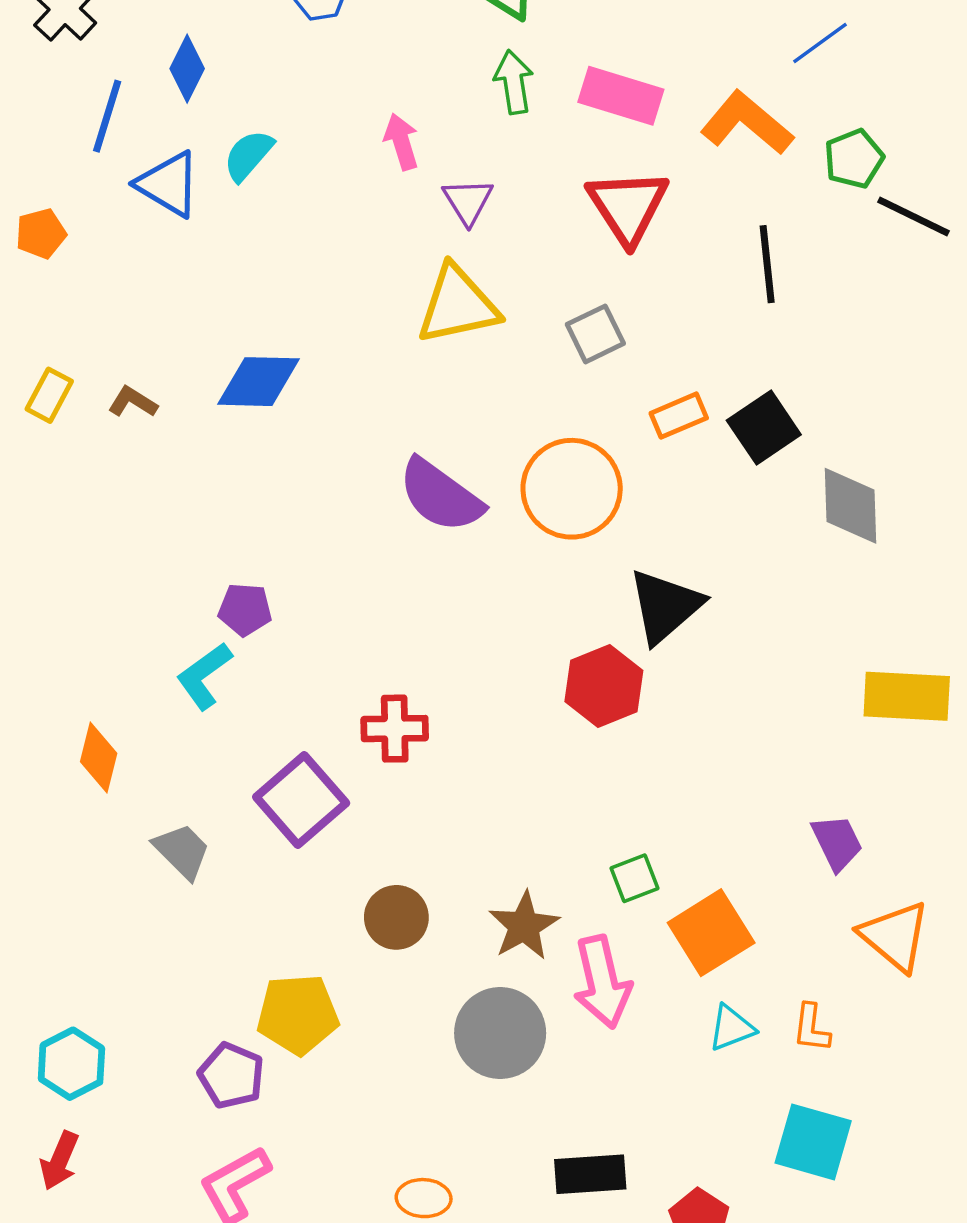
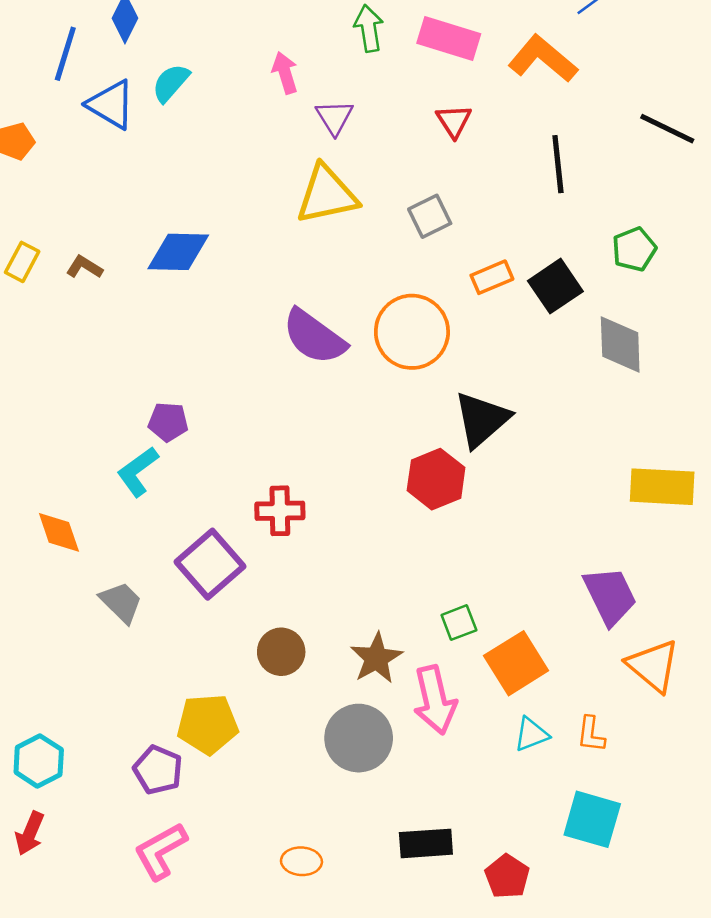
green pentagon: (854, 159) -> (634, 249), moved
red triangle: (628, 206) -> (454, 121), size x0.6
orange diamond: (99, 757) -> (59, 532), turned -33
purple trapezoid: (837, 843) -> (610, 596), size x1.4

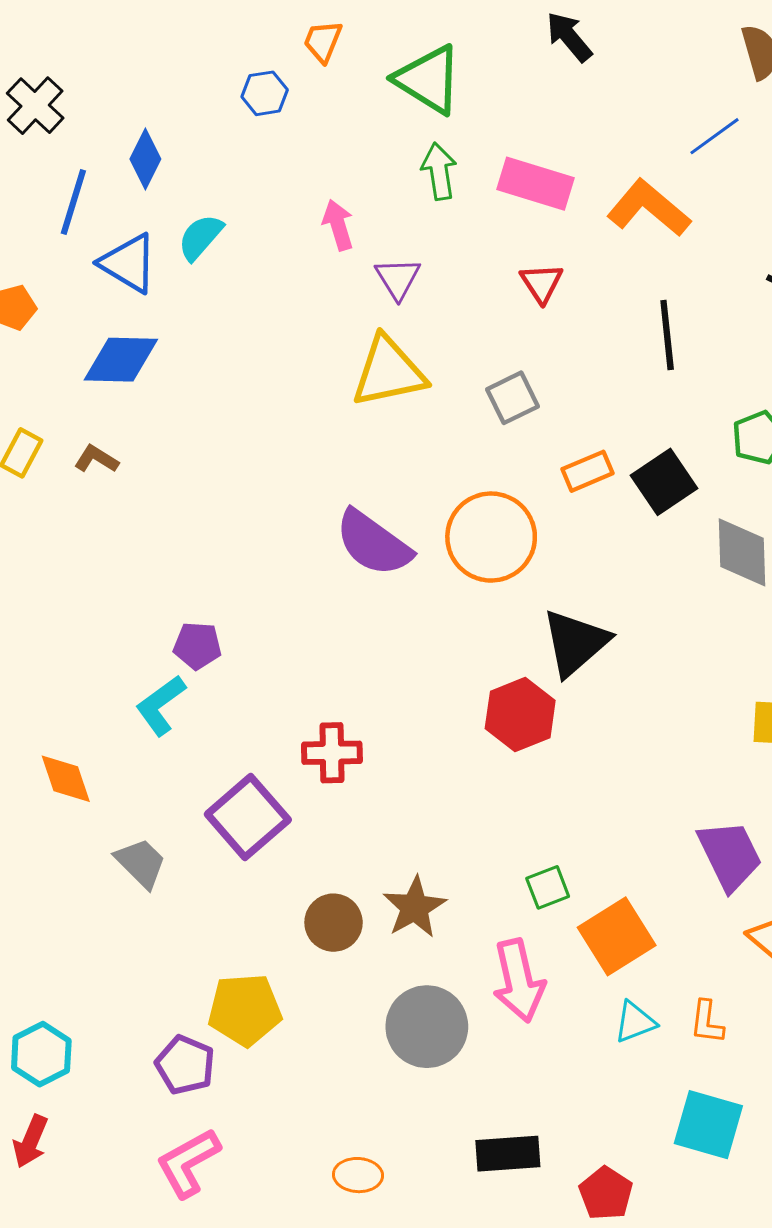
blue diamond: (178, 252) -> (121, 360), moved
brown star: (376, 658) -> (415, 907), moved

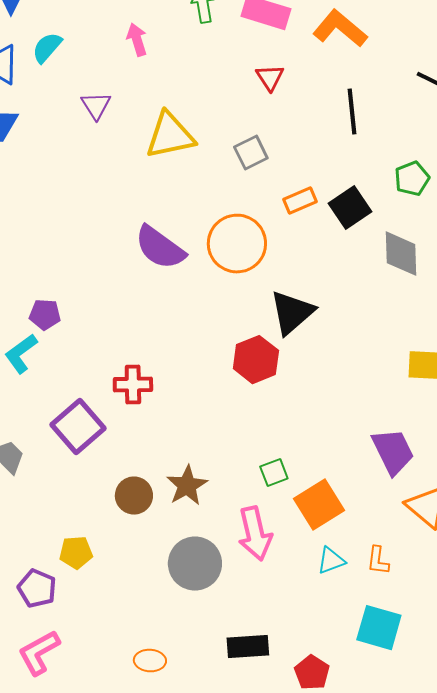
purple triangle: (398, 278) -> (96, 106), moved
yellow pentagon: (245, 1010) -> (76, 553), size x0.7

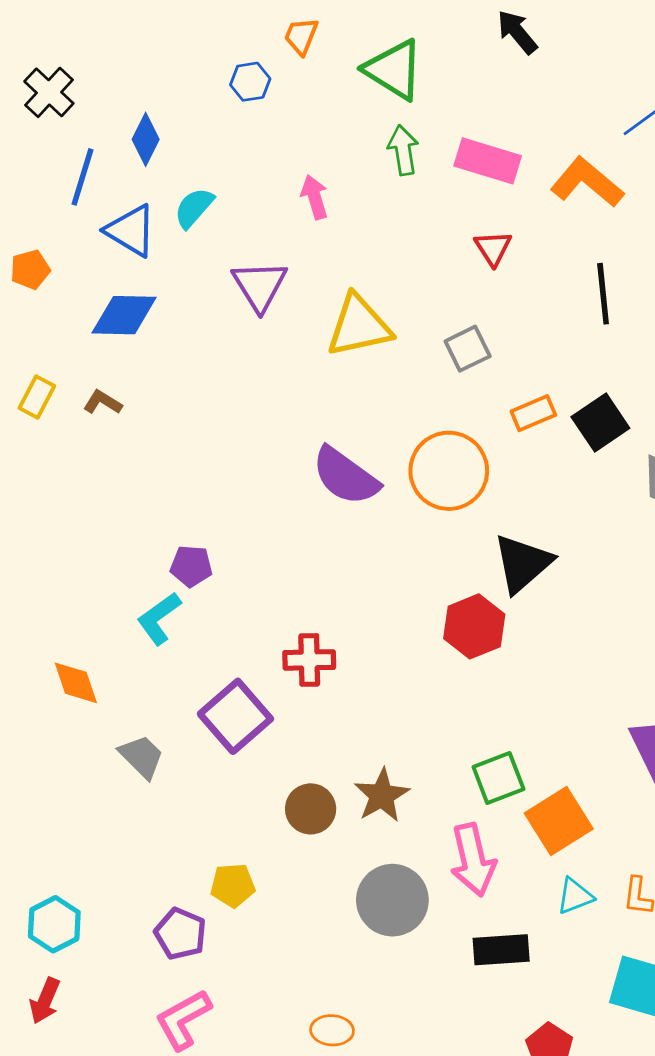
purple triangle: (96, 106) -> (260, 286), size x1.4
green square: (274, 473) -> (498, 778), size x1.4
black rectangle: (248, 647) -> (501, 950), moved

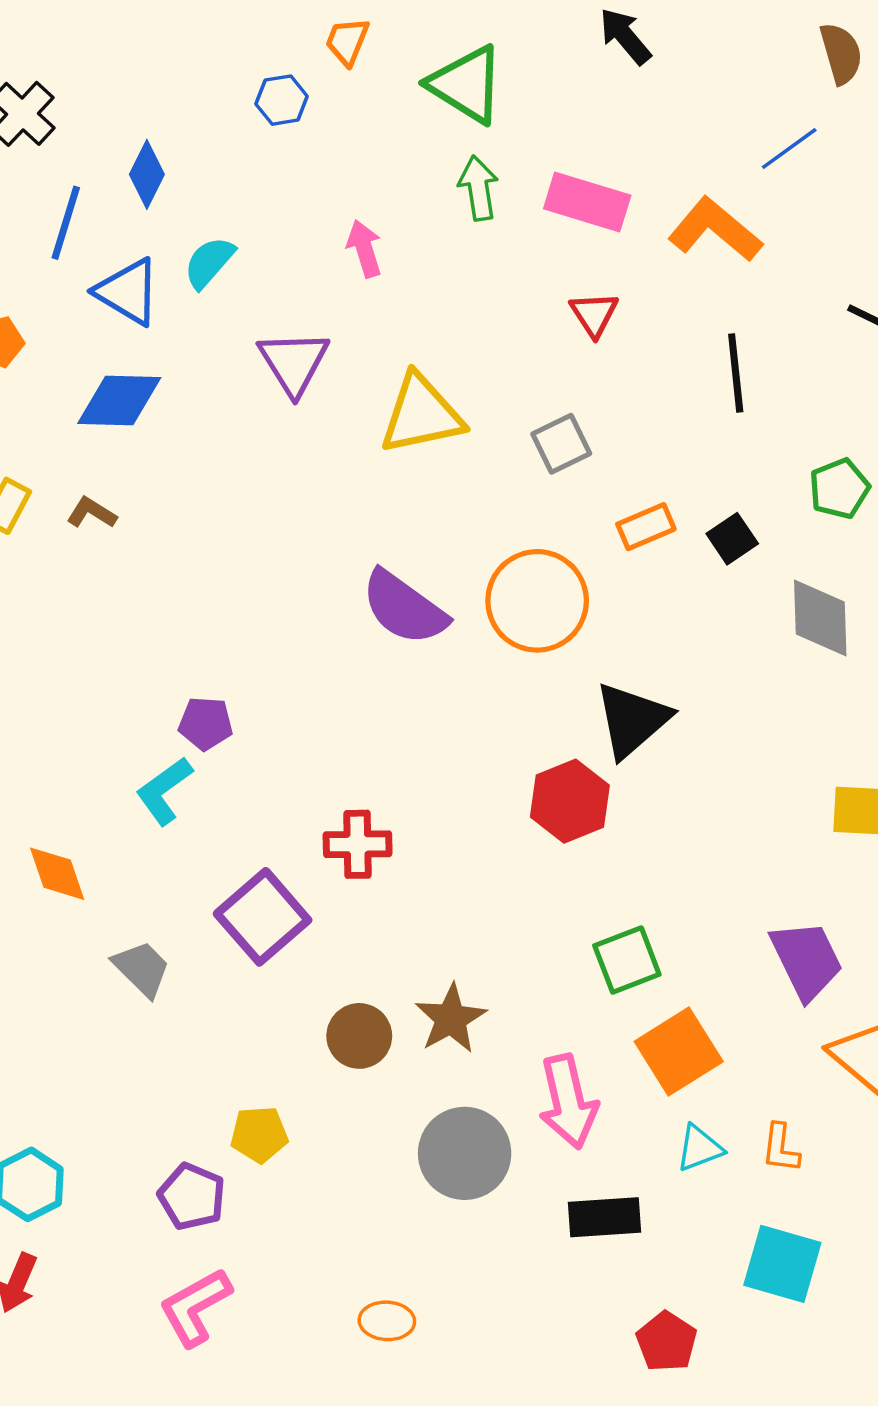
black square: (600, 422) -> (732, 539), size x0.7
green square: (498, 778) -> (627, 960), moved

